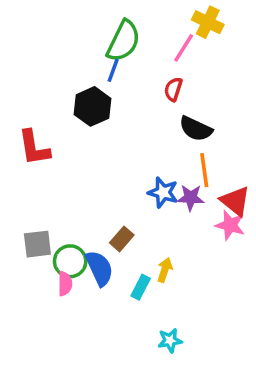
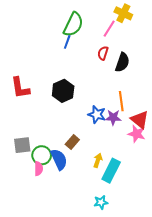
black hexagon: (92, 106) -> (63, 91), moved
black semicircle: (196, 129) -> (122, 62), moved, turned -96
cyan rectangle: (141, 287) -> (111, 171), moved, size x1.6

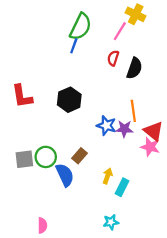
green circle: (42, 155) -> (46, 157), moved
pink semicircle: (39, 169) -> (42, 225), moved
cyan rectangle: (111, 171) -> (122, 187), size x0.7

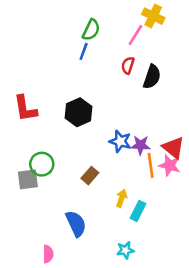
green semicircle: (81, 27) -> (91, 30), size x0.7
orange line: (133, 111) -> (151, 165), moved
green circle: (46, 157) -> (42, 164), moved
blue semicircle: (65, 175) -> (76, 224), moved

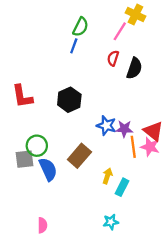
brown rectangle: (90, 176) -> (79, 156), size x1.5
blue semicircle: (76, 224) -> (48, 169), moved

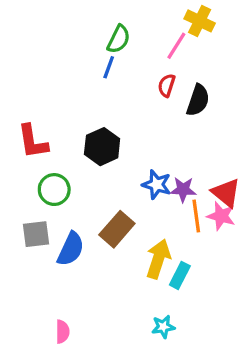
green circle: (37, 146) -> (54, 190), moved
blue semicircle: (48, 169) -> (71, 249), turned 50
yellow arrow: (107, 176) -> (158, 259), size x1.6

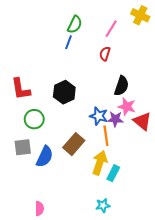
yellow cross: (200, 21) -> (140, 15), moved
black semicircle: (198, 100) -> (122, 86), moved
orange line: (196, 216) -> (106, 136), moved
pink star: (221, 216) -> (127, 107), moved

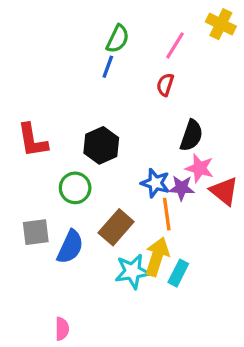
green circle: (34, 119) -> (75, 188), moved
cyan star: (103, 205) -> (132, 271), moved, size x1.5

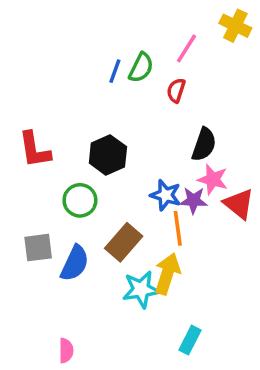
green semicircle: (118, 39) -> (141, 68), moved
cyan rectangle: (178, 273) -> (190, 340), moved

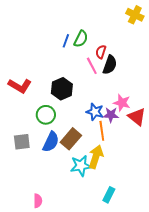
pink line: (186, 48) -> (92, 66), moved, turned -60
black semicircle: (204, 144) -> (110, 65), moved
red L-shape: (35, 150) -> (20, 86), turned -50
blue semicircle: (75, 263) -> (51, 142), moved

